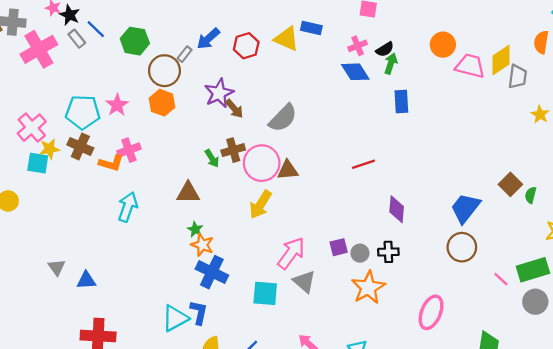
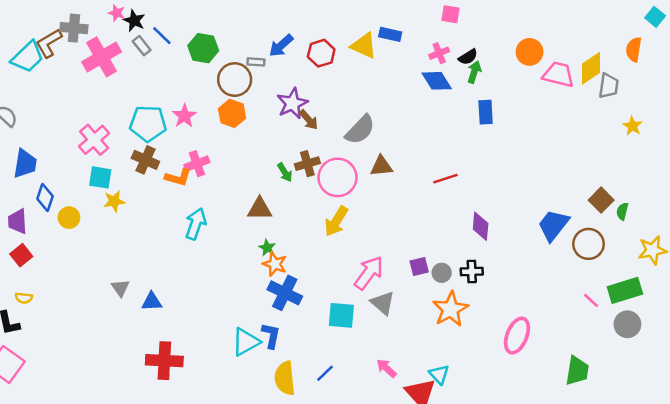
gray rectangle: (185, 54) -> (256, 62), turned 56
yellow star: (50, 149) -> (114, 201), moved
brown triangle: (288, 170) -> (381, 166), moved
brown circle: (462, 247) -> (589, 244), moved

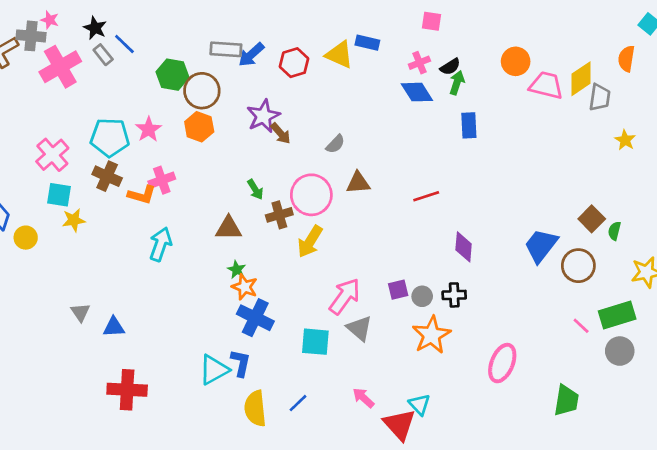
pink star: (117, 13) -> (50, 20), moved
green hexagon: (203, 48) -> (173, 75), moved
gray rectangle: (256, 62) -> (226, 49), moved, size x1.6
gray semicircle: (360, 130) -> (335, 144), size x0.6
brown cross: (307, 164) -> (279, 215), moved

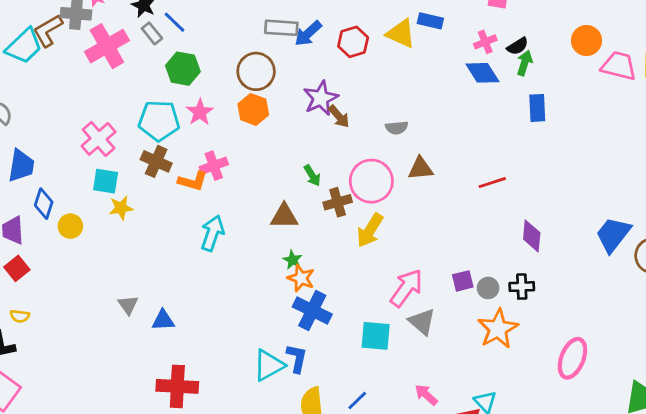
green hexagon: (173, 75) -> (183, 69), moved
gray semicircle: (335, 144) -> (397, 128), turned 40

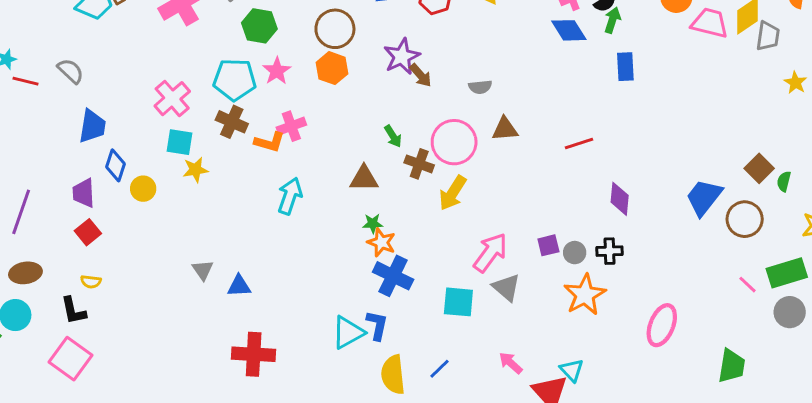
brown cross: (338, 202) -> (419, 164), turned 36
green star: (293, 260) -> (373, 223), turned -30

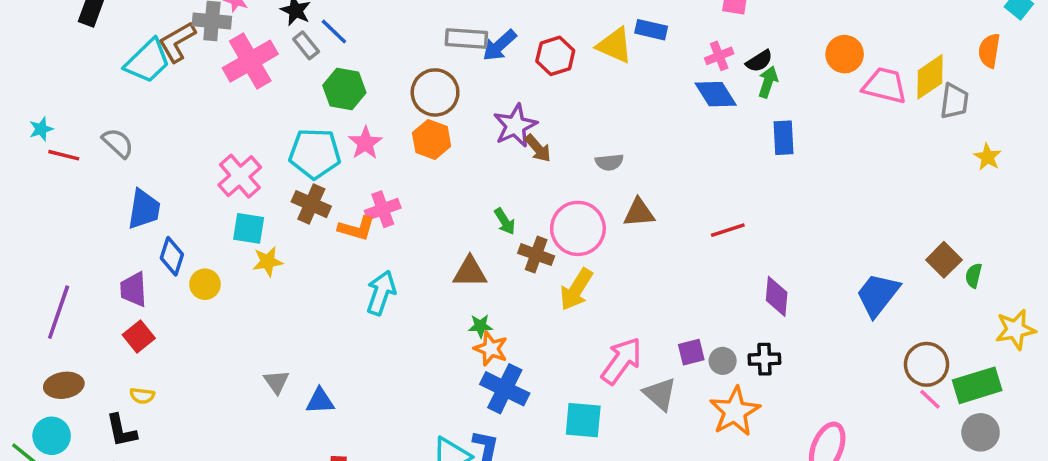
brown circle: (745, 219) -> (927, 364), moved
gray triangle: (506, 287) -> (660, 394), moved

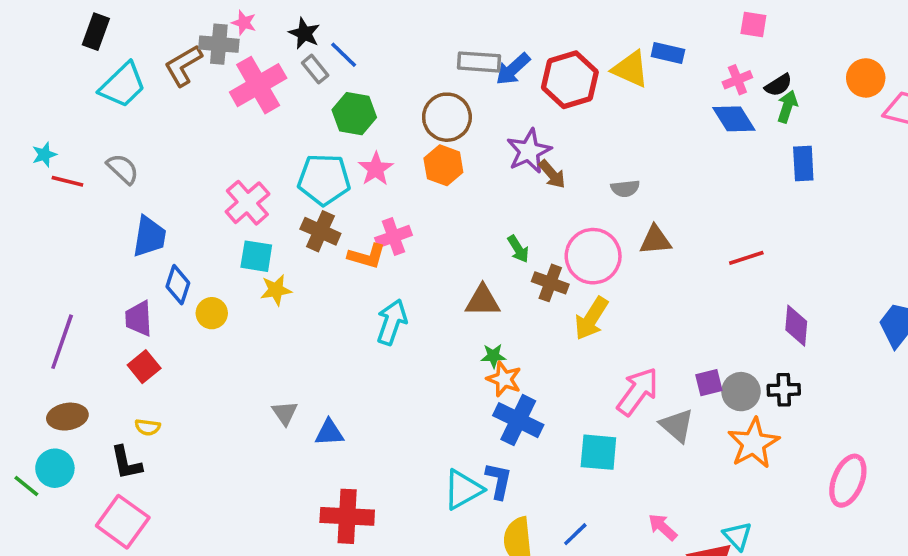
red hexagon: (555, 56) -> (570, 80), size x1.4
cyan trapezoid: (147, 61) -> (123, 85), moved
gray circle: (723, 361) -> (741, 392), size x1.4

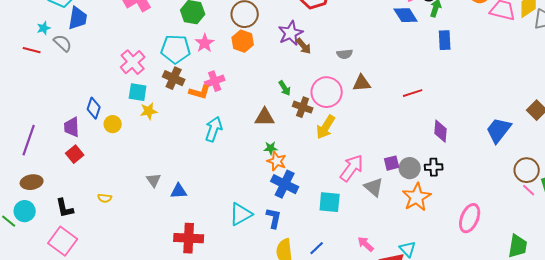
cyan star: (44, 155) -> (44, 28), moved
blue trapezoid: (149, 237) -> (78, 18), moved
yellow semicircle: (148, 427) -> (105, 198), moved
cyan triangle: (463, 490) -> (241, 214), moved

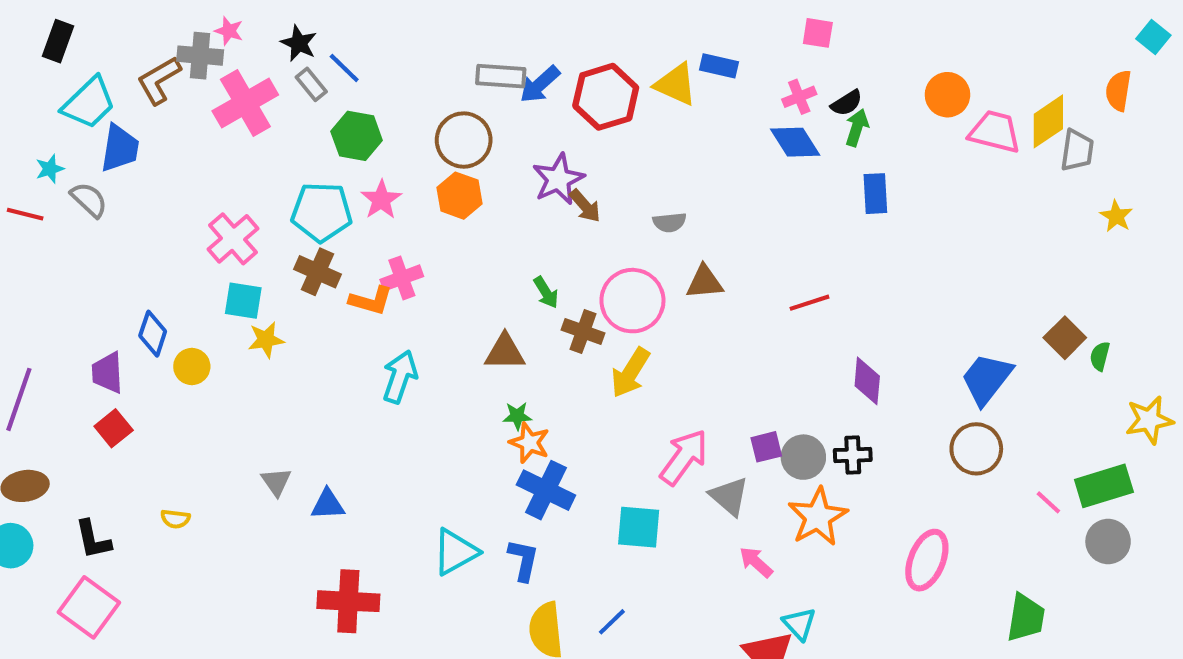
brown circle: (527, 170) -> (976, 449), moved
pink arrow: (366, 244) -> (756, 562), moved

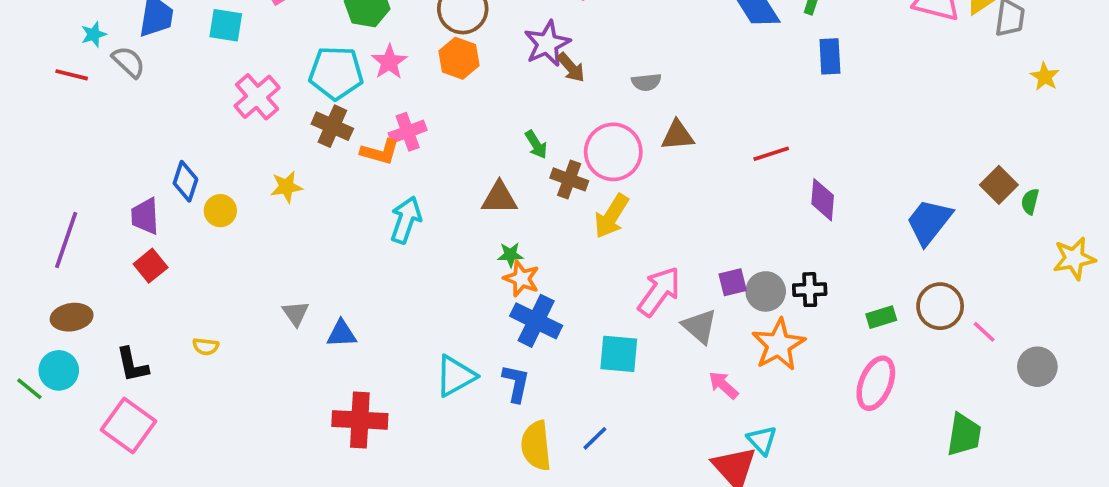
cyan square: (243, 301) -> (226, 25), moved
purple diamond: (867, 381) -> (823, 200), moved
brown circle: (976, 449) -> (940, 306), moved
green rectangle: (1104, 486) -> (881, 317), moved, size x0.6

